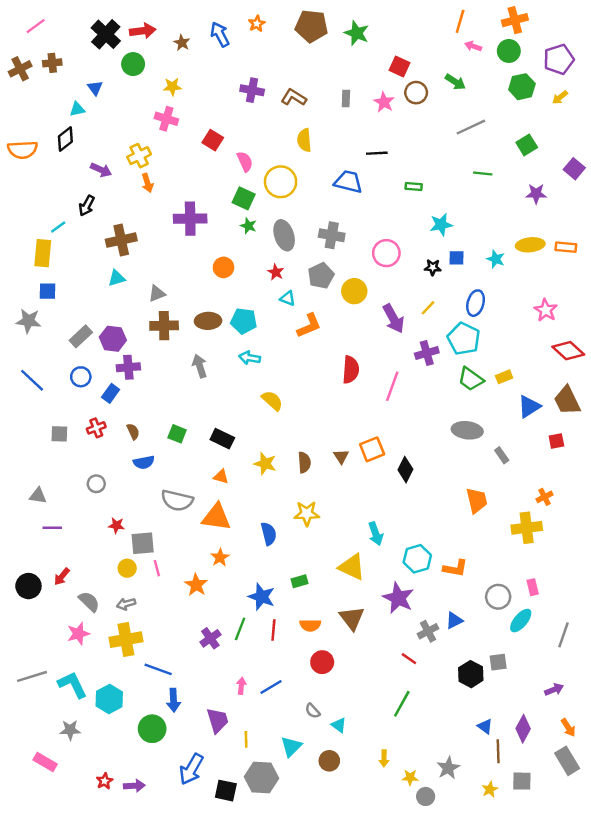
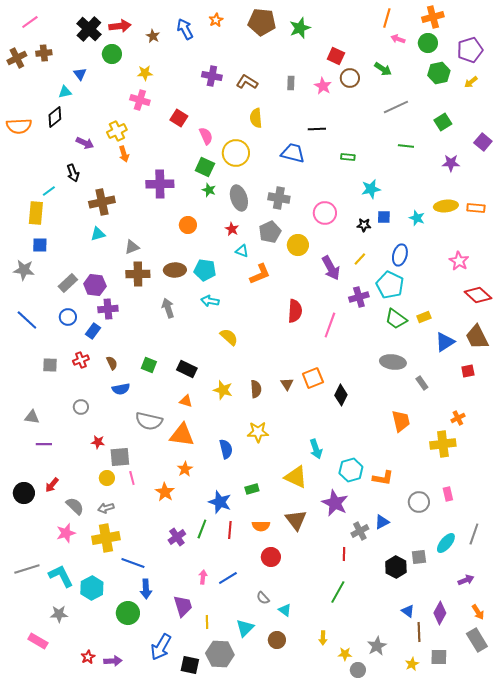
green star: (357, 33) -> (300, 28), turned 30
black arrow: (87, 206) -> (73, 173), turned -48
cyan ellipse: (521, 621) -> (446, 543), moved
red line: (409, 659) -> (344, 554), turned 56

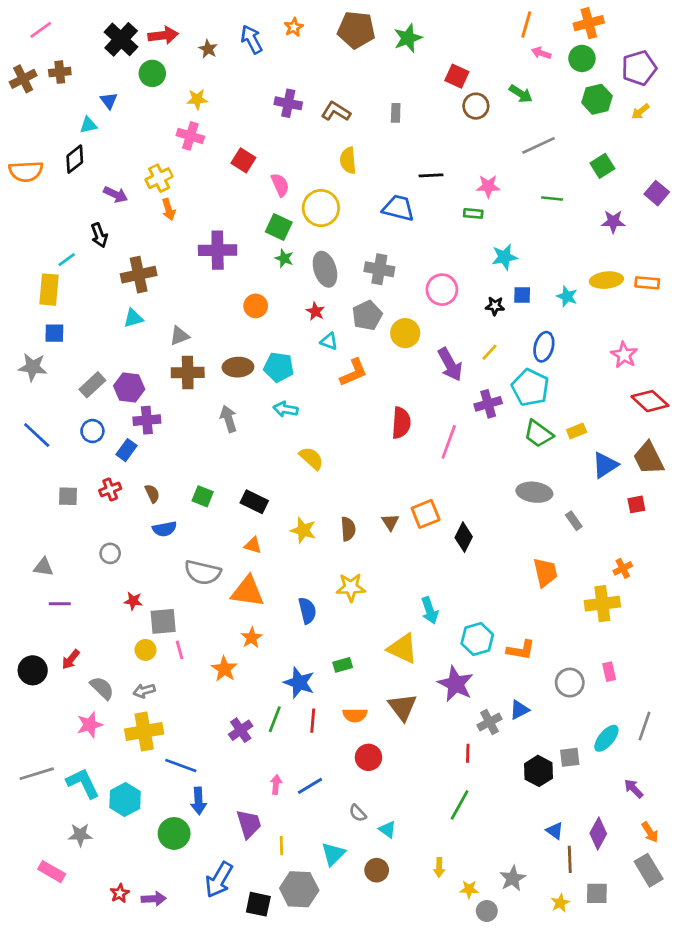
pink star: (323, 86) -> (488, 186), moved, turned -30
purple arrow: (466, 580) -> (634, 789), turned -112

